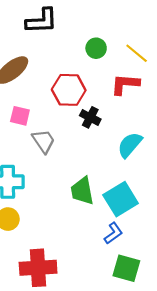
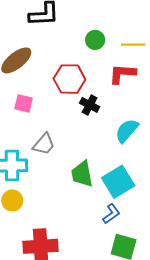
yellow line: (137, 53) -> (133, 45), turned -40
gray trapezoid: (44, 141) -> (44, 144), moved, turned 75

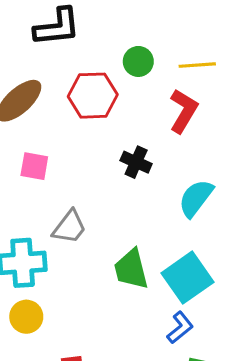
red L-shape: (122, 74) -> (184, 111), turned 120
red hexagon: (69, 79) -> (93, 96), moved

